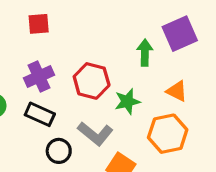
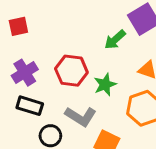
green arrow: (145, 53) -> (115, 40), turned -125

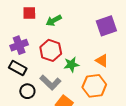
red square: (18, 26) -> (29, 13), moved
green arrow: (115, 40) -> (54, 20), moved

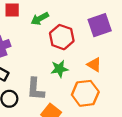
red hexagon: (51, 50) -> (62, 37), moved
gray L-shape: (50, 82) -> (36, 89), turned 50

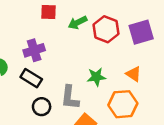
red hexagon: (62, 37) -> (106, 29), moved

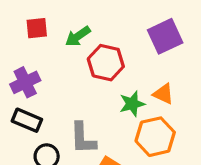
red hexagon: (106, 29) -> (106, 63), moved
green star: (96, 77) -> (132, 104), moved

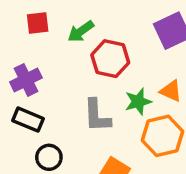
gray L-shape: (83, 138) -> (97, 116), moved

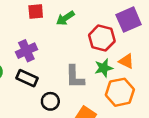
red hexagon: (110, 59) -> (102, 38), moved
black circle: (49, 157) -> (50, 101), moved

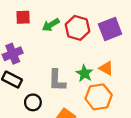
red hexagon: (102, 38) -> (78, 28), moved
green star: (104, 68) -> (84, 73), turned -30

